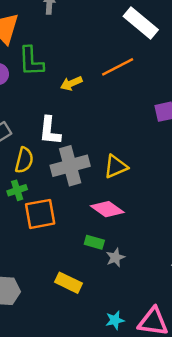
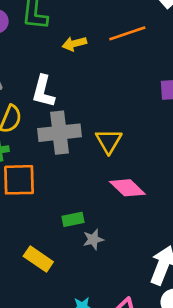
yellow triangle: (116, 167) -> (109, 141), turned -45
pink diamond: (107, 209) -> (127, 188), moved
green rectangle: (94, 242) -> (73, 219), turned -36

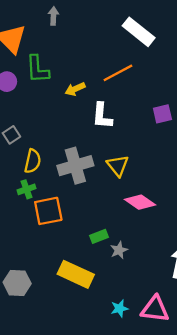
white L-shape: (43, 91) -> (102, 116), moved
yellow rectangle: (38, 259) -> (76, 274), size x1.4

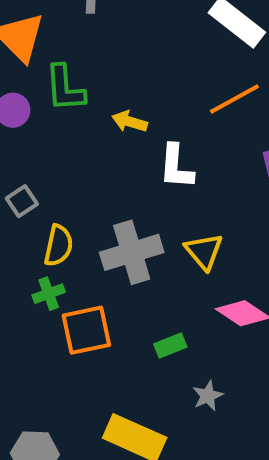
orange line: (118, 73) -> (234, 99), moved
yellow arrow: (75, 89) -> (130, 122), turned 42
green rectangle: (99, 236) -> (170, 345), moved

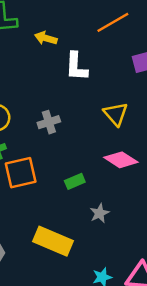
yellow triangle: (204, 251) -> (116, 114), moved
gray cross: (132, 252) -> (49, 122), size x0.6

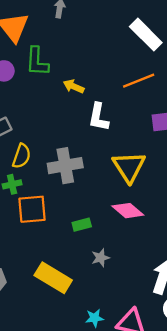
yellow triangle: (116, 114) -> (129, 167), size x1.4
gray cross: (49, 122) -> (65, 166), size x1.6

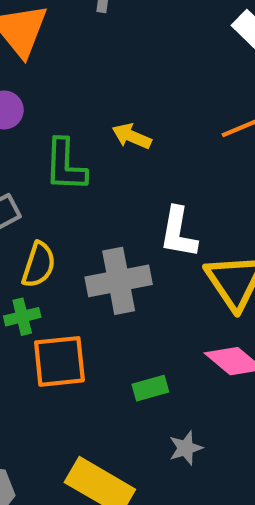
green L-shape: (37, 62) -> (65, 165), moved
white L-shape: (98, 117) -> (178, 233), moved

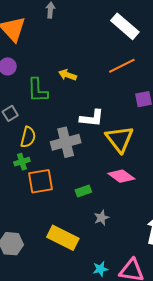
white L-shape: (178, 233) -> (92, 118), turned -90

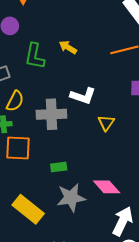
yellow triangle: (120, 139) -> (106, 123), size x0.6
pink diamond: (121, 176) -> (107, 187), moved
gray star: (101, 218) -> (71, 198), size x1.8

